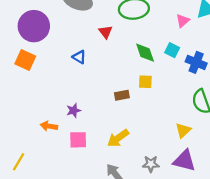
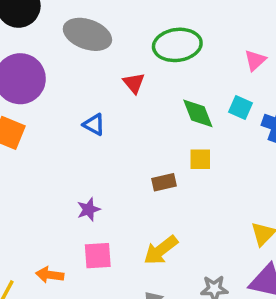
orange arrow: (49, 126) -> (50, 275), moved

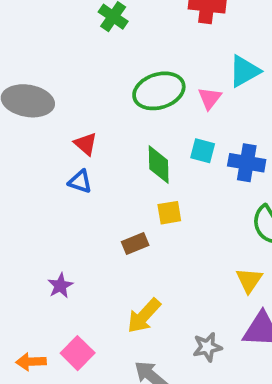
green ellipse: (177, 45) -> (159, 91), moved
green diamond: (198, 113) -> (159, 165), turned 30
blue triangle: (94, 125) -> (80, 182), moved
pink square: (98, 256) -> (78, 353), moved, turned -32

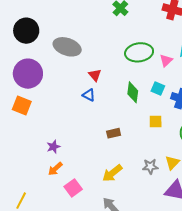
yellow square: (169, 213) -> (156, 121), moved
purple star: (60, 286) -> (53, 147), moved
gray star: (207, 347) -> (150, 166), moved
orange arrow: (31, 362) -> (55, 169), moved, turned -49

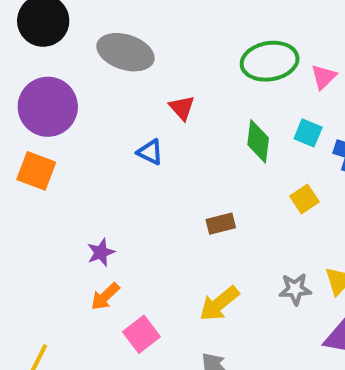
blue triangle: (89, 95) -> (150, 152), moved
yellow square: (156, 121) -> (305, 199), turned -32

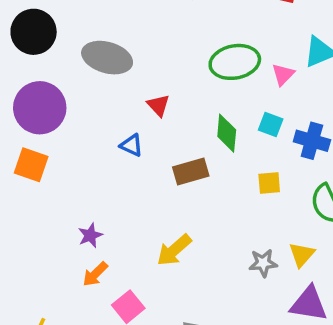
yellow square: (305, 199) -> (269, 183), turned 30
brown rectangle: (221, 224) -> (191, 172), moved, size x1.4
yellow arrow: (219, 304) -> (174, 250), moved

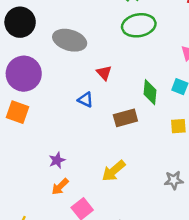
green ellipse: (235, 62) -> (139, 25), moved

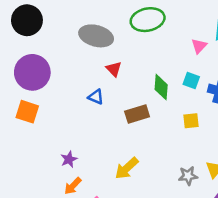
gray ellipse: (70, 40) -> (96, 36), moved

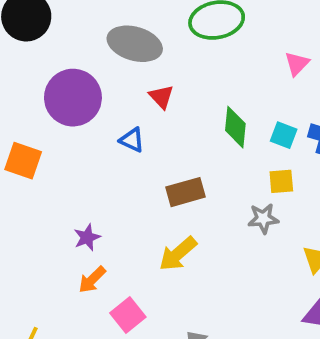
purple circle: (32, 72) -> (73, 98), moved
cyan square: (191, 81) -> (284, 135), moved
brown rectangle: (137, 114) -> (186, 192), moved
gray star: (188, 176) -> (263, 218), moved

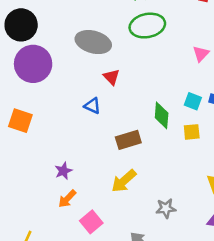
purple circle: (73, 98) -> (33, 64), moved
green diamond: (235, 127) -> (162, 115), moved
gray star: (263, 218) -> (166, 208), moved

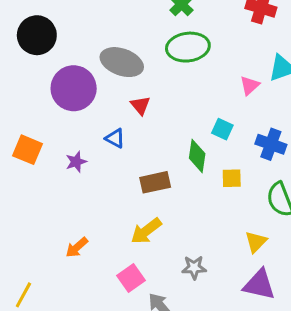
purple circle: (33, 64) -> (74, 88), moved
cyan square: (193, 101) -> (222, 129), moved
purple star: (63, 171) -> (76, 162), moved
pink square: (91, 222) -> (131, 278), moved

